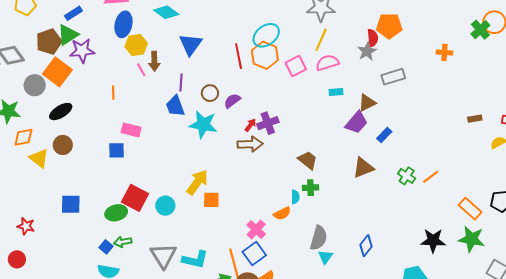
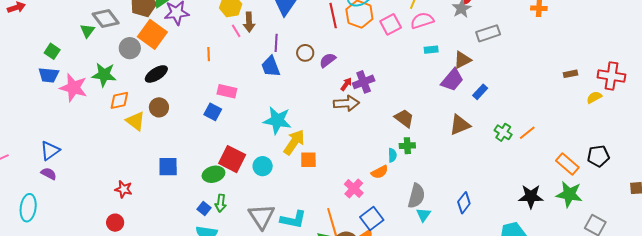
cyan star: (203, 124) -> (277, 120), moved
blue square: (117, 150) -> (213, 112), turned 30
green arrow: (123, 242) -> (221, 203), turned -72
blue square: (254, 253) -> (372, 218), moved

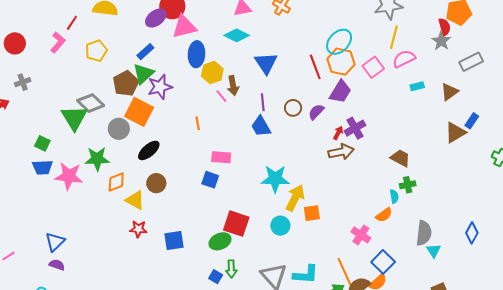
green triangle: (87, 31) -> (74, 118), size x1.8
purple trapezoid: (452, 80) -> (340, 92), moved
brown triangle: (460, 125) -> (455, 133), moved
cyan circle: (263, 166) -> (280, 226), moved
red star: (124, 189) -> (138, 229), moved

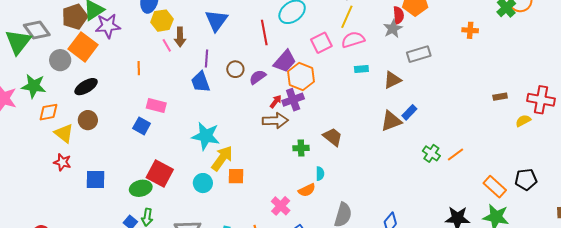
orange hexagon: (341, 62) -> (301, 76), moved
green cross: (408, 185) -> (301, 148), moved

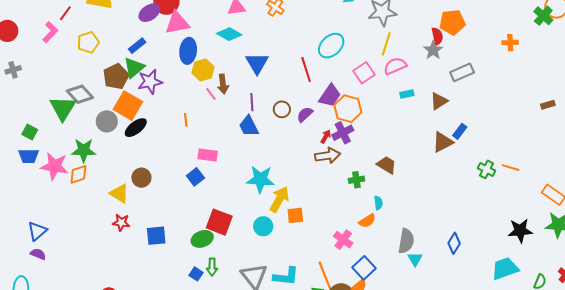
black ellipse: (86, 87) -> (136, 128), moved
orange diamond: (49, 112) -> (78, 174), moved
blue square: (142, 126) -> (195, 177), turned 30
orange line: (455, 154) -> (511, 168), turned 60

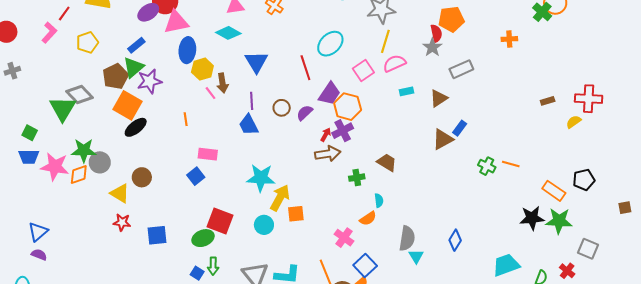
gray circle: (107, 121) -> (100, 162), moved
black star: (520, 231) -> (532, 218), moved

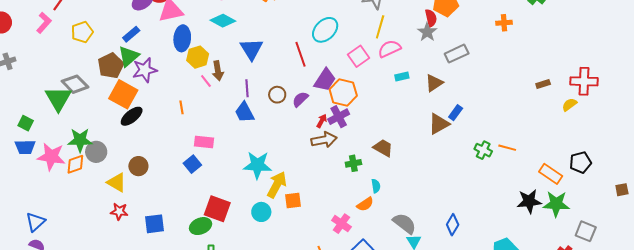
gray semicircle: (407, 238) -> (404, 223), turned -60

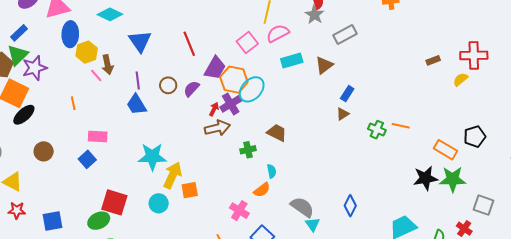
cyan ellipse: (325, 30) -> (252, 89), moved
cyan rectangle: (402, 77) -> (292, 60), size x1.5
brown triangle: (439, 124) -> (343, 114), moved, size x0.6
brown circle: (138, 166) -> (44, 151), moved

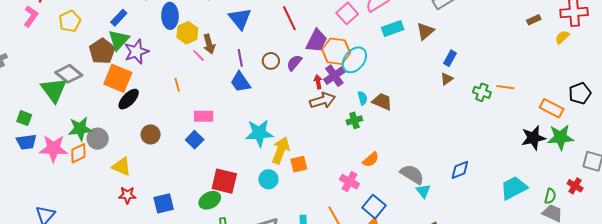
red arrow: (214, 109) -> (318, 82), turned -32
cyan semicircle: (272, 171) -> (363, 98), moved
blue diamond: (350, 206) -> (460, 170), turned 45

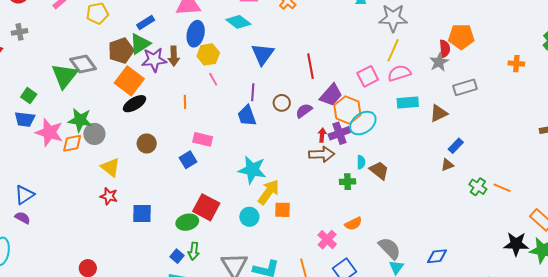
brown arrow: (209, 44) -> (174, 56), moved

